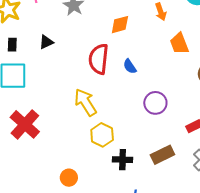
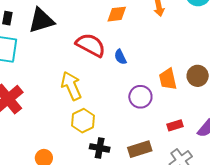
black triangle: (46, 42) -> (41, 21), size x1.8
orange trapezoid: (179, 43) -> (168, 79), moved
red semicircle: (99, 59) -> (91, 45), turned 104

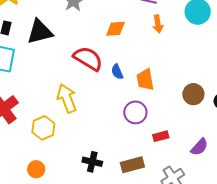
orange trapezoid: (168, 79) -> (145, 80), moved
yellow hexagon: (83, 121) -> (43, 128), moved
red rectangle: (175, 125) -> (161, 136), moved

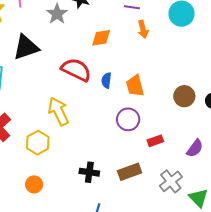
blue semicircle: (117, 72) -> (106, 80), turned 35

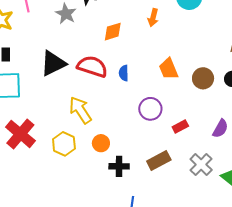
orange arrow: (143, 29) -> (153, 18), turned 36
black triangle: (26, 47) -> (53, 63), moved
orange trapezoid: (135, 86) -> (169, 69), moved
orange circle: (34, 184) -> (101, 143), moved

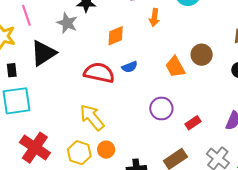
black triangle: (53, 63) -> (43, 53), moved
blue semicircle: (124, 73) -> (130, 67), moved, turned -105
brown circle: (203, 78) -> (202, 55), moved
orange circle: (101, 143) -> (106, 150), moved

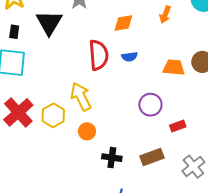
black triangle: (43, 53) -> (49, 23), turned -40
orange trapezoid: (175, 67) -> (174, 68), turned 110
red semicircle: (99, 73) -> (99, 55), turned 60
yellow hexagon: (79, 153) -> (53, 115), moved

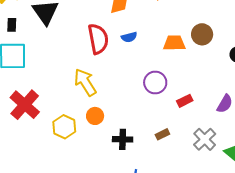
yellow hexagon: (53, 115) -> (64, 127), moved
brown rectangle: (152, 157) -> (162, 134), size x0.6

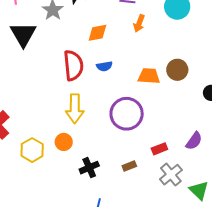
yellow arrow: (85, 82) -> (75, 109), moved, turned -152
purple circle: (155, 82) -> (127, 114), size x1.4
red rectangle: (185, 101) -> (159, 149), moved
black cross: (123, 139) -> (89, 168), turned -30

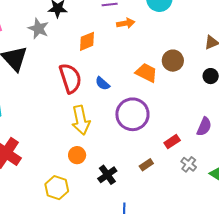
orange arrow: (139, 23) -> (126, 23), turned -108
blue semicircle: (104, 66) -> (102, 83), moved, turned 63
orange trapezoid: (149, 76) -> (146, 73), turned 35
yellow hexagon: (32, 150) -> (57, 188), moved
gray cross: (171, 175) -> (189, 164), size x0.7

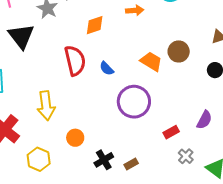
yellow arrow: (81, 120) -> (46, 106), moved
brown rectangle: (146, 165) -> (131, 164), moved
yellow hexagon: (57, 188) -> (39, 159), moved

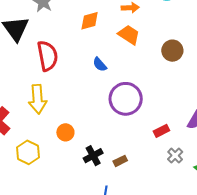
red semicircle: (75, 61) -> (47, 56), moved
orange trapezoid: (151, 61) -> (129, 35), moved

